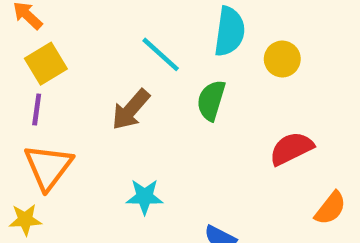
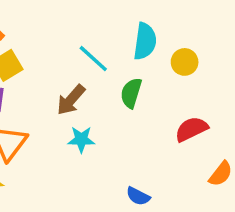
cyan star: (145, 197) -> (81, 139), moved

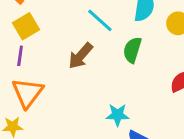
cyan star: (81, 139) -> (118, 115), moved

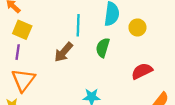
cyan line: (100, 20) -> (78, 25), turned 50
yellow square: (26, 26) -> (22, 30), turned -36

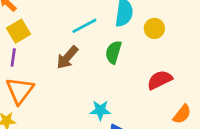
cyan line: (78, 25) -> (84, 26), turned 60
yellow square: (22, 30) -> (18, 31), turned 36

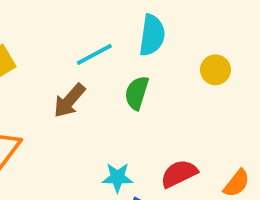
yellow circle: (154, 28) -> (215, 70), moved
red semicircle: (160, 80) -> (179, 174), moved

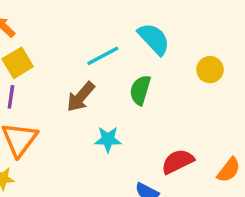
cyan semicircle: (152, 35) -> (154, 39), turned -51
cyan star: (117, 177) -> (108, 139), moved

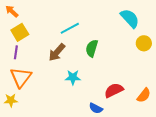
cyan semicircle: (154, 39) -> (130, 18), moved
yellow circle: (210, 70) -> (144, 43), moved

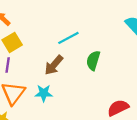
cyan star: (73, 77) -> (44, 93), moved

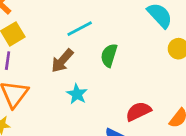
cyan star: (44, 93) -> (77, 94), moved, turned 30

